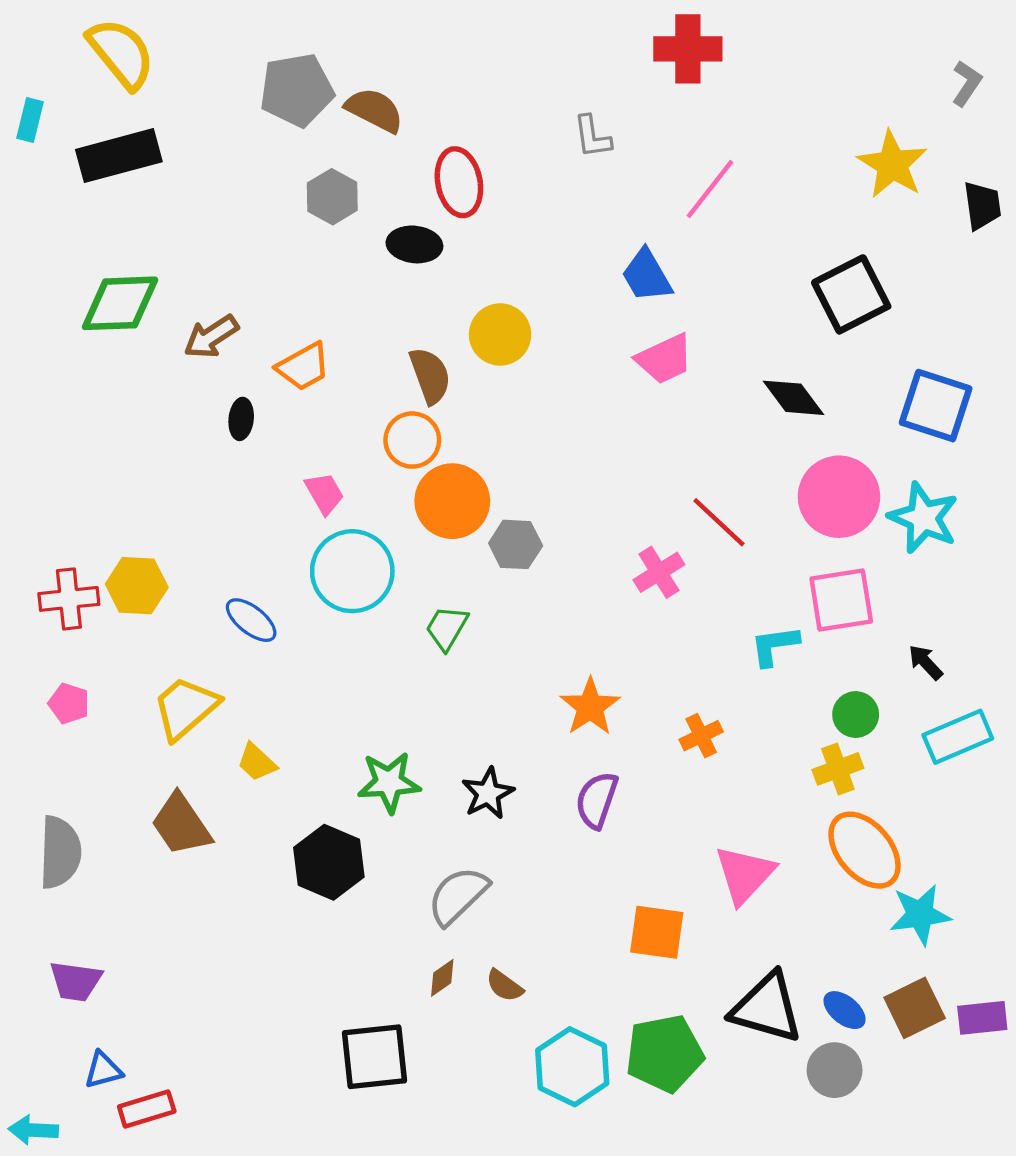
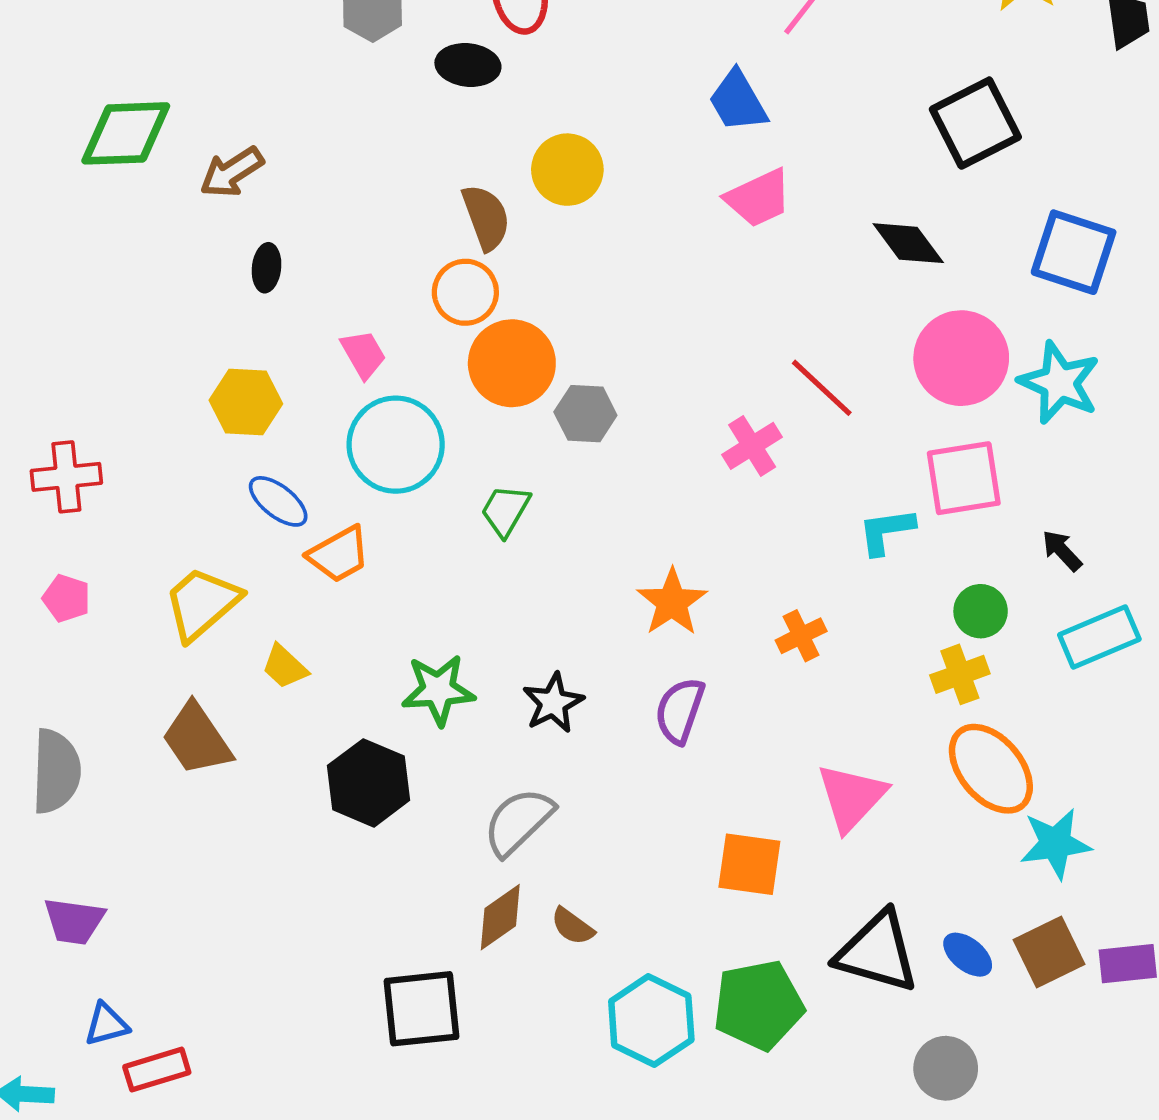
orange trapezoid: (303, 367) -> (339, 554), moved
yellow hexagon: (137, 586) -> (246, 402), moved
brown diamond: (442, 978) -> (500, 917), size x1.5
gray circle: (835, 1070) -> (946, 1068), moved

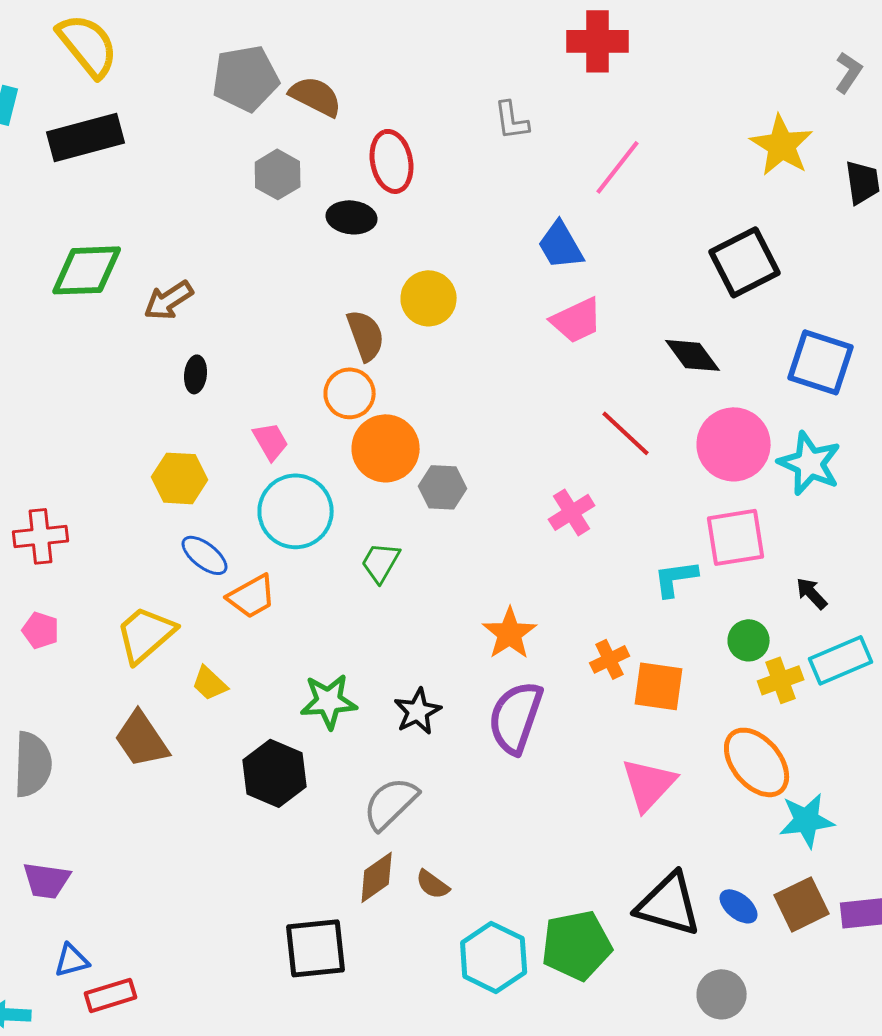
red line: (822, 388) -> (626, 433), moved
yellow cross: (960, 674) -> (781, 680), moved
purple semicircle: (680, 711) -> (516, 717), size x1.4
orange square: (749, 864) -> (659, 686), moved

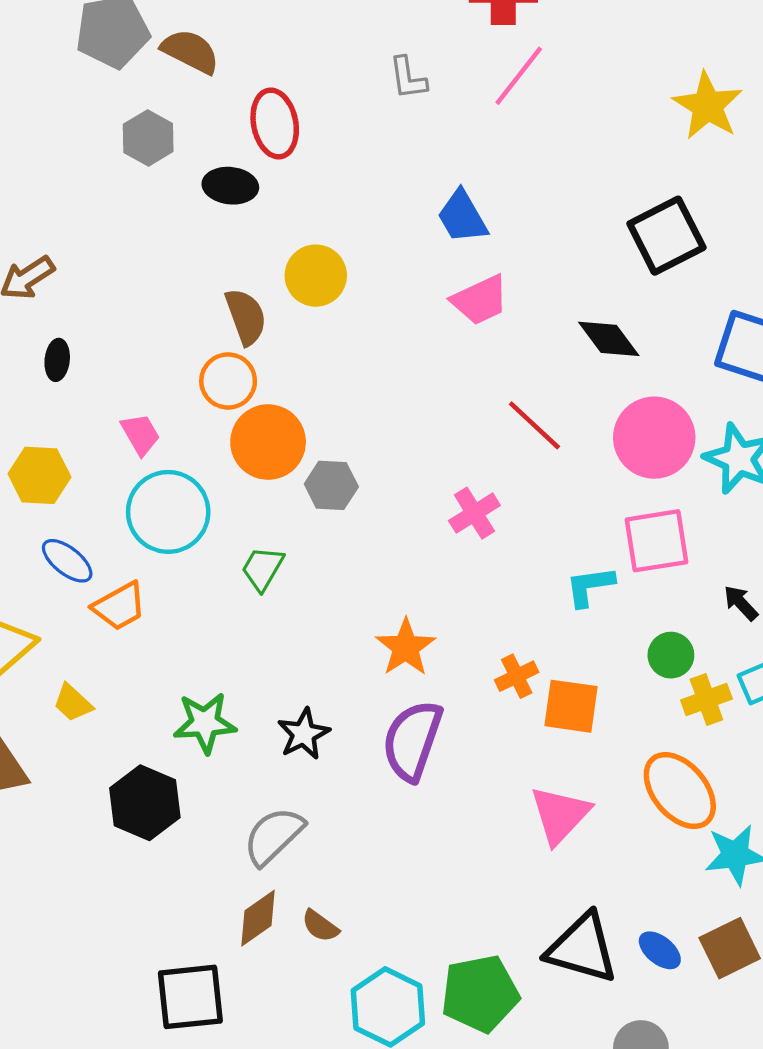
pink line: (618, 167) -> (519, 76), moved

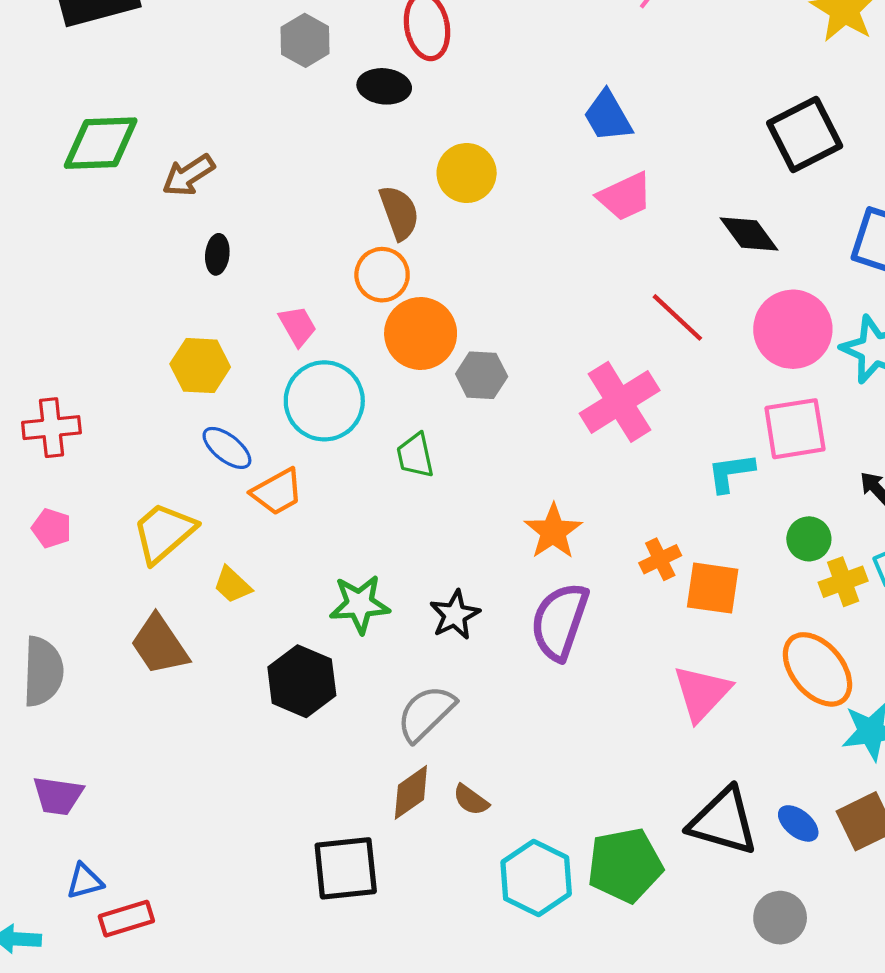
pink cross: (474, 513) -> (620, 402), size x1.6
green trapezoid: (262, 569) -> (415, 455), turned -42

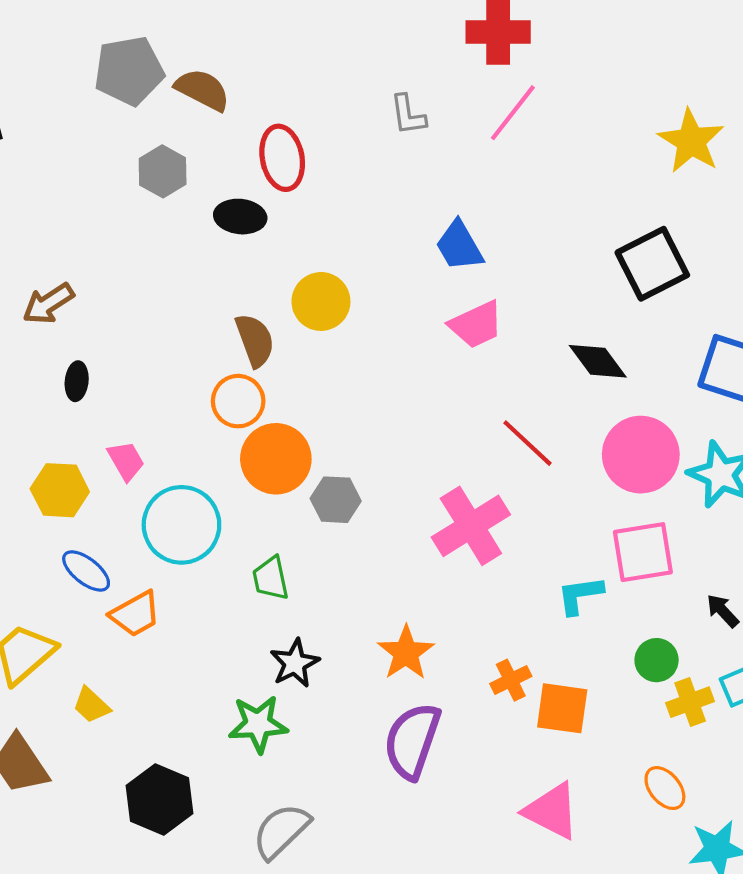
pink trapezoid: (298, 326) -> (126, 461), moved
green star: (360, 604) -> (258, 724), moved
black star: (455, 615) -> (295, 663), moved
orange ellipse: (817, 669) -> (665, 788), size x0.6
pink triangle: (702, 693) -> (552, 811), turned -46

